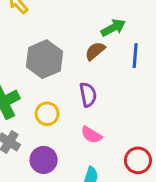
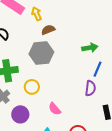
brown semicircle: (95, 51) -> (48, 30), moved
purple semicircle: (88, 95) -> (90, 88), moved

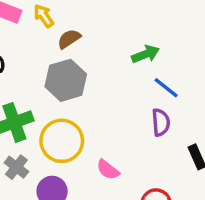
blue line: (98, 69) -> (166, 88), turned -63
yellow circle: (32, 87) -> (62, 141), size x1.6

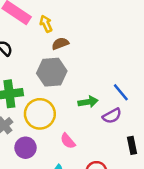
green arrow: (146, 54) -> (88, 102), moved
purple semicircle: (161, 122) -> (112, 116), turned 54

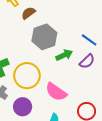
gray hexagon: (52, 72) -> (44, 37), moved
pink semicircle: (68, 141) -> (56, 92), size x1.5

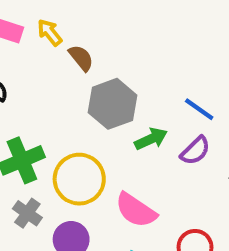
brown semicircle: (28, 13) -> (81, 58), turned 88

